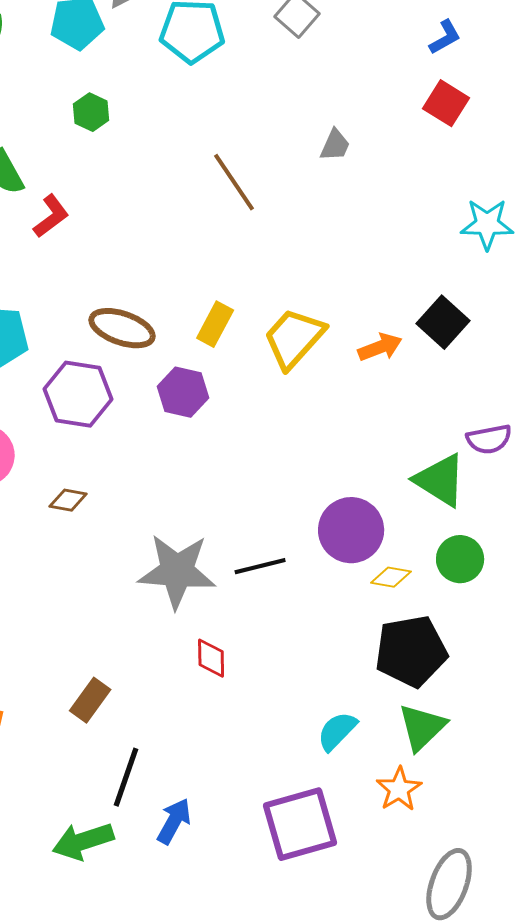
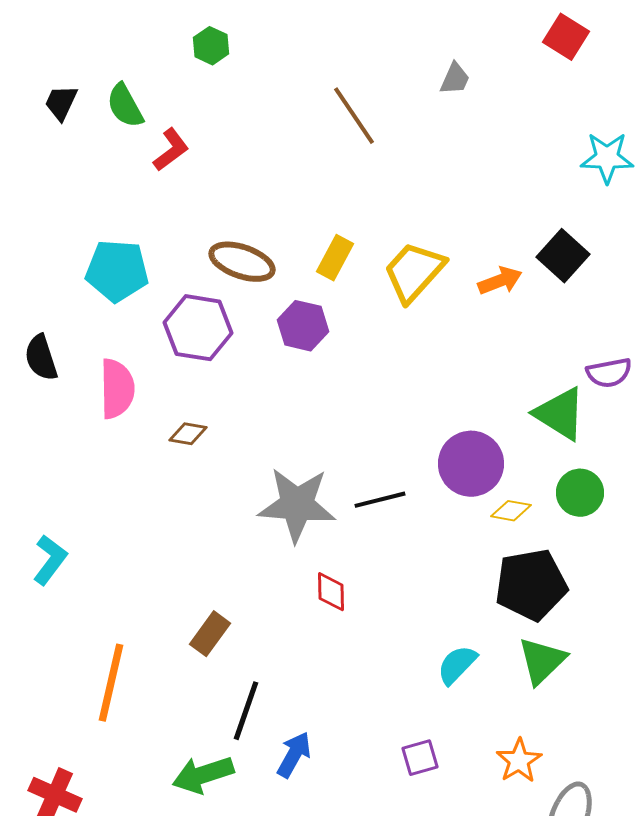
orange star: (399, 789) -> (519, 761), moved
purple square: (300, 824) -> (420, 758), size x0.5

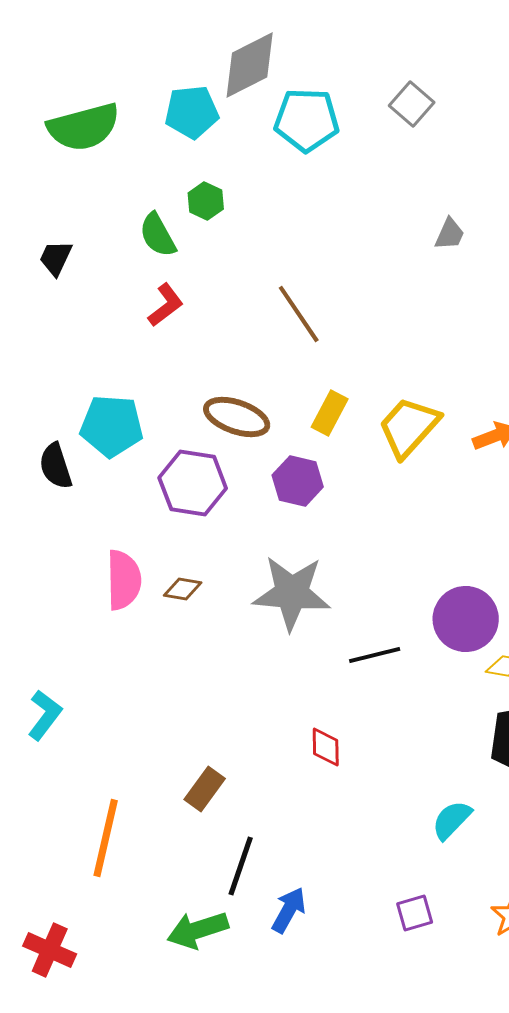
green semicircle: (125, 106) -> (158, 235), moved
brown line: (354, 116) -> (299, 314), moved
black semicircle: (41, 358) -> (56, 466), moved
pink semicircle: (117, 389) -> (124, 580), moved
gray star: (297, 505) -> (292, 593), moved

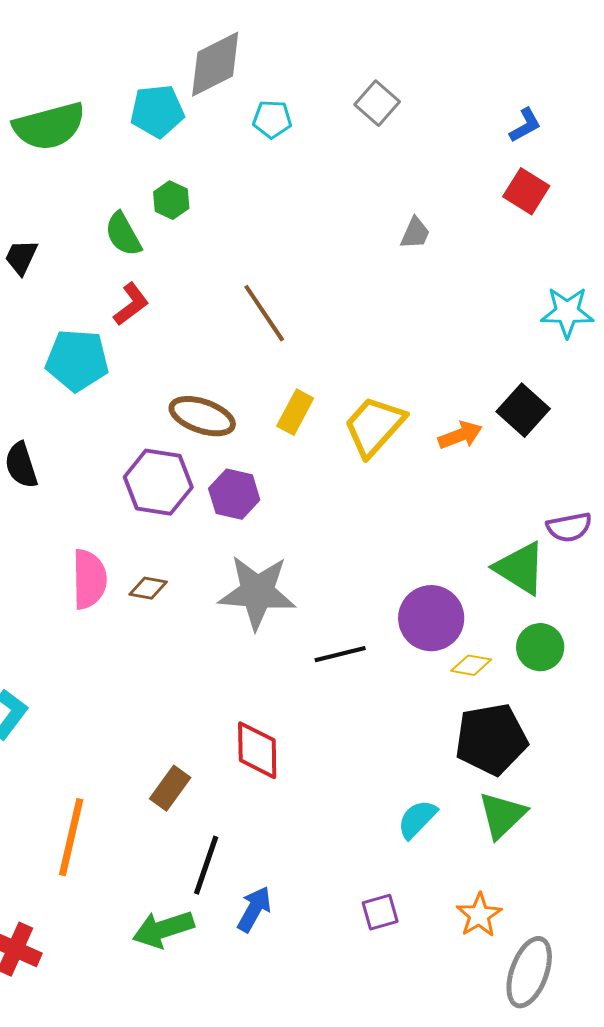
cyan pentagon: (307, 120) -> (272, 119), size x0.6
cyan pentagon: (112, 426) -> (77, 360), moved
purple hexagon: (298, 481) -> (234, 494), moved
red diamond: (326, 747) -> (257, 750), moved, size x1.5

